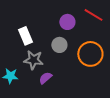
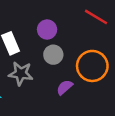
purple circle: (67, 22) -> (47, 30), moved
purple semicircle: (45, 78) -> (65, 87), moved

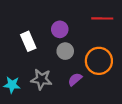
red line: (96, 17) -> (102, 18), turned -30
gray star: (21, 73) -> (41, 79), moved

